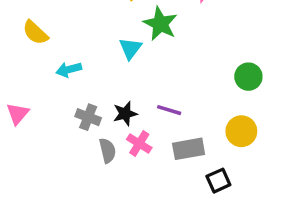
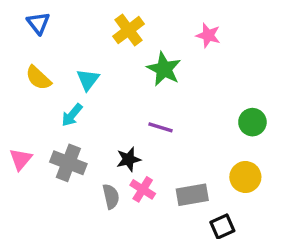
cyan triangle: (130, 48) -> (88, 80), moved
cyan arrow: (69, 70) -> (72, 115), turned -35
purple line: (169, 110) -> (160, 127), moved
gray cross: (88, 117) -> (68, 163), moved, size x1.4

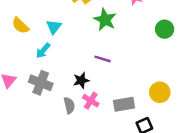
green circle: (252, 122) -> (165, 29), moved

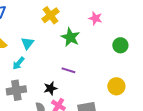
gray cross: (41, 83) -> (16, 90), turned -30
yellow circle: (160, 92) -> (116, 86), moved

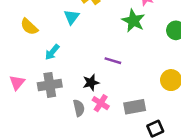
green star: (70, 37) -> (133, 21), moved
cyan triangle: (27, 43) -> (72, 17), moved

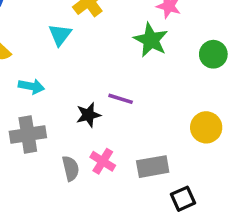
cyan arrow: (52, 52) -> (31, 86), turned -119
black star: (91, 83) -> (88, 115), moved

